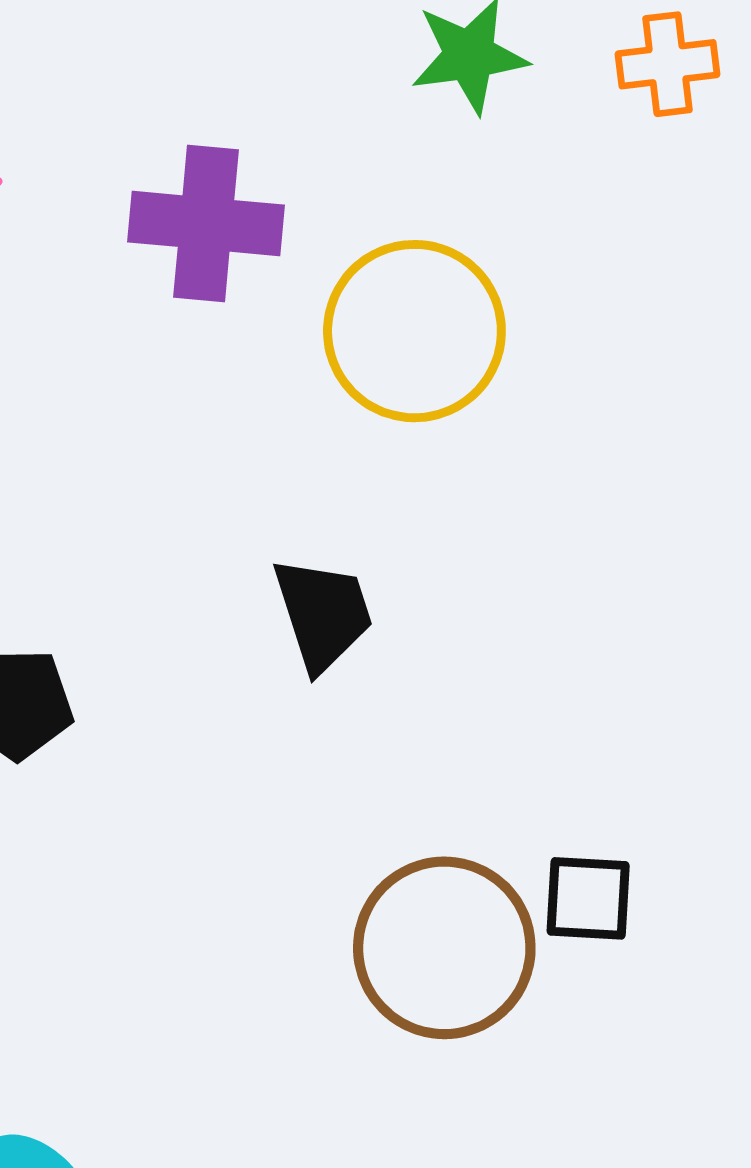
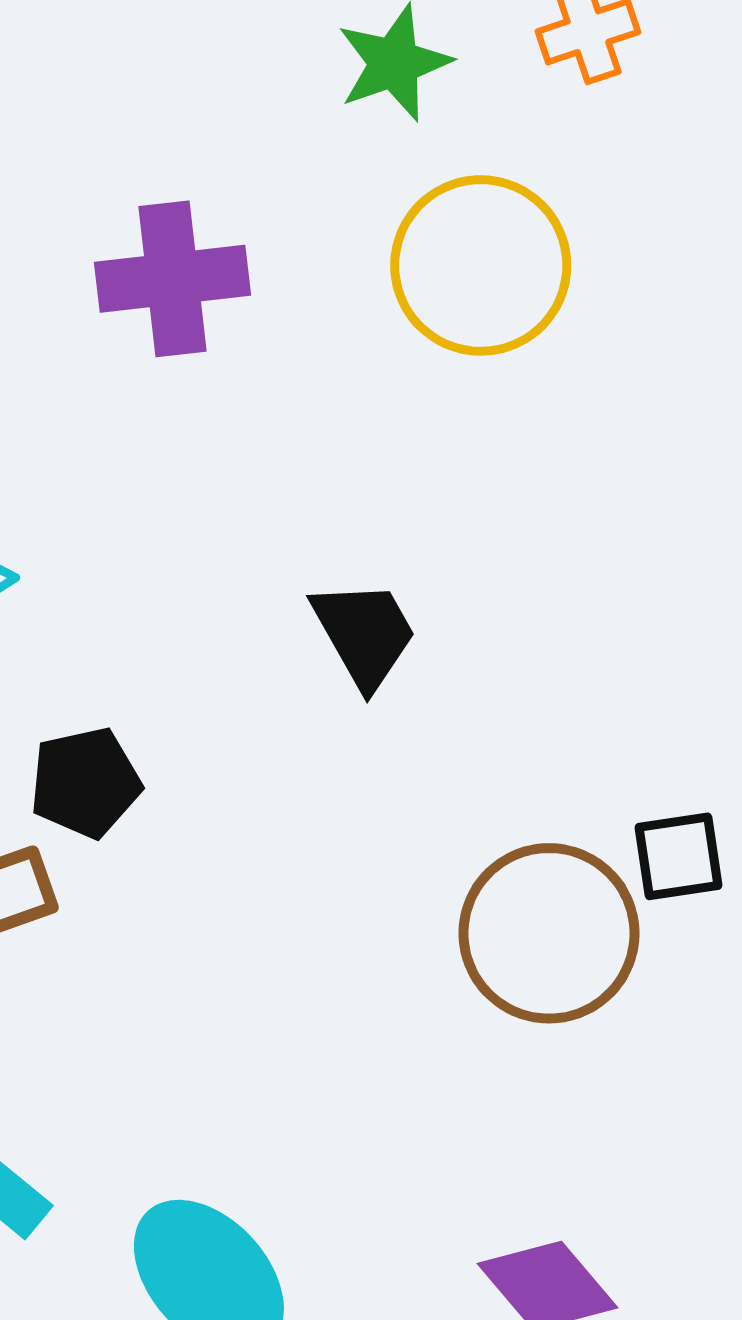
yellow circle: (414, 331) -> (481, 265), moved

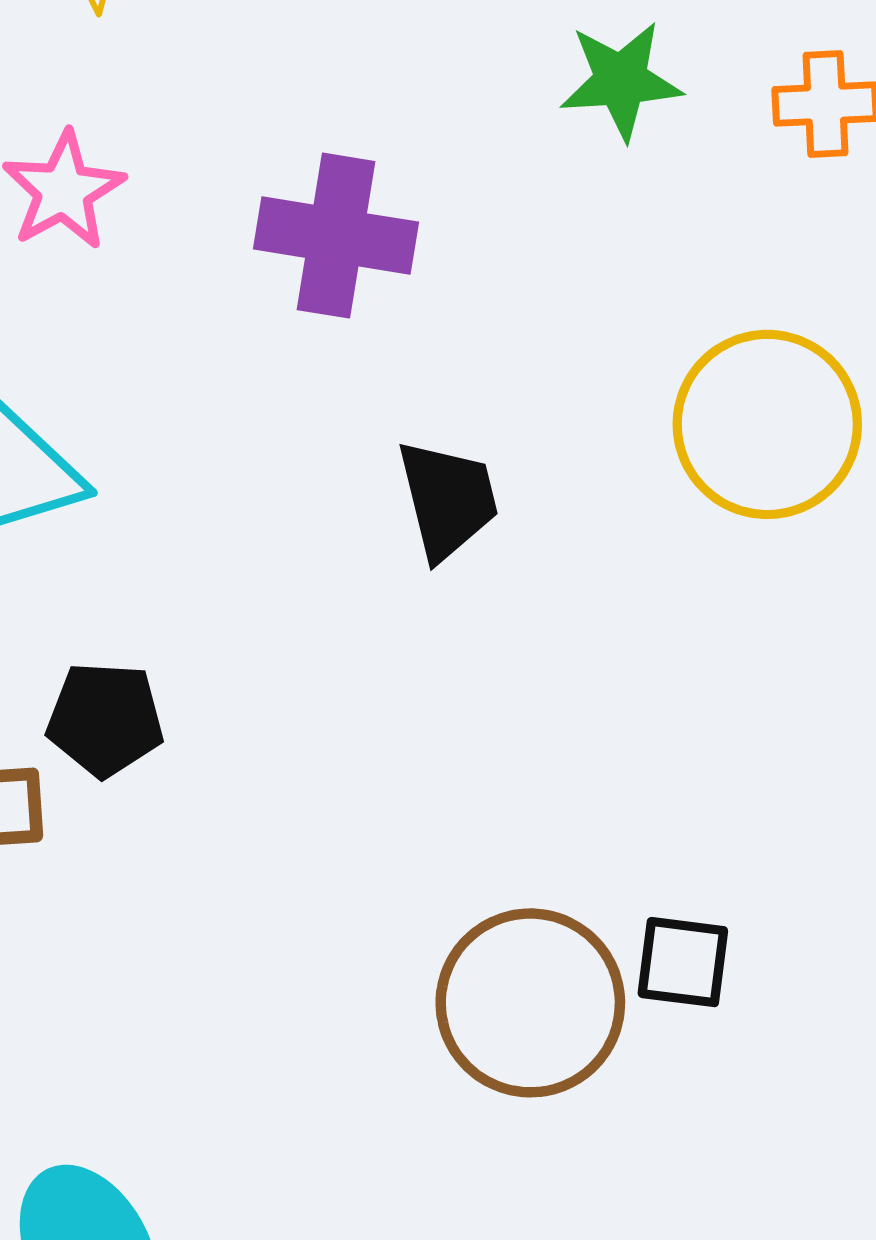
yellow circle: (481, 265) -> (767, 424), moved
black trapezoid: (364, 634) -> (448, 500), moved

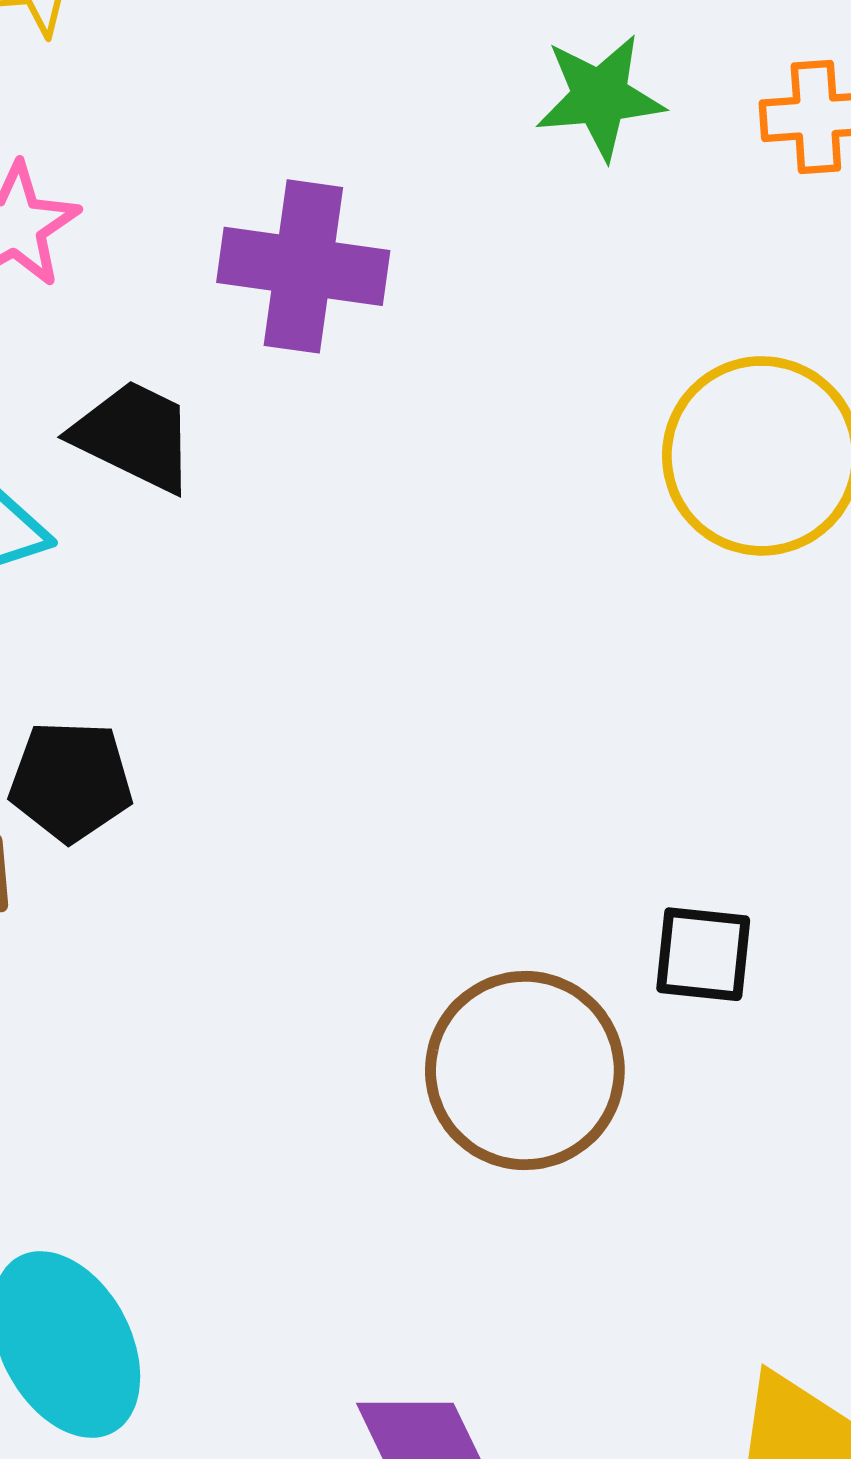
black trapezoid: (448, 500) -> (134, 436), moved, turned -49
black square: (683, 962) -> (703, 954), moved

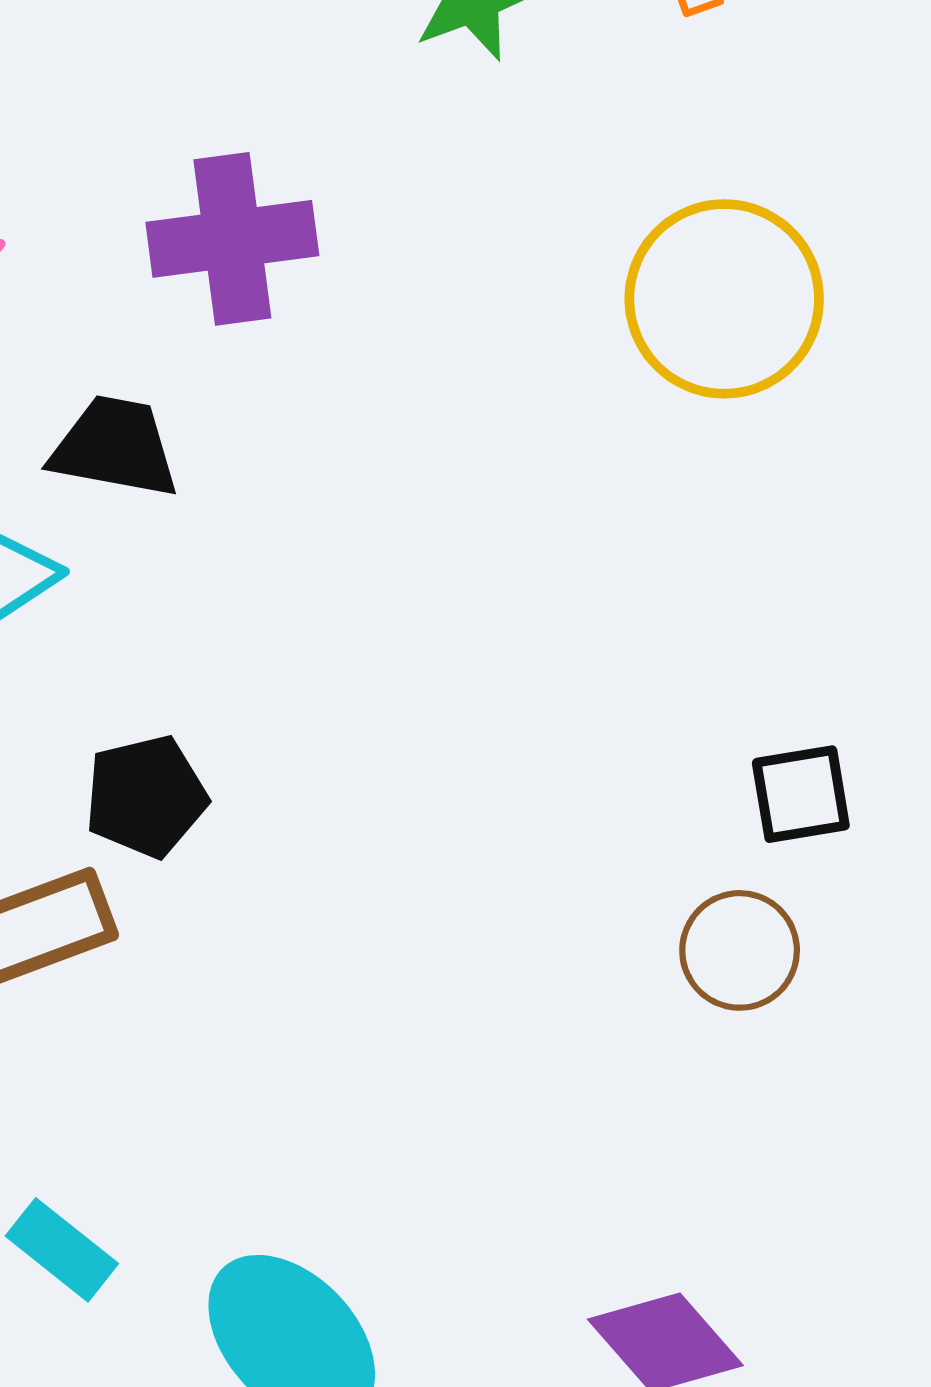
brown circle: (525, 1070) -> (740, 950), moved, size x0.6

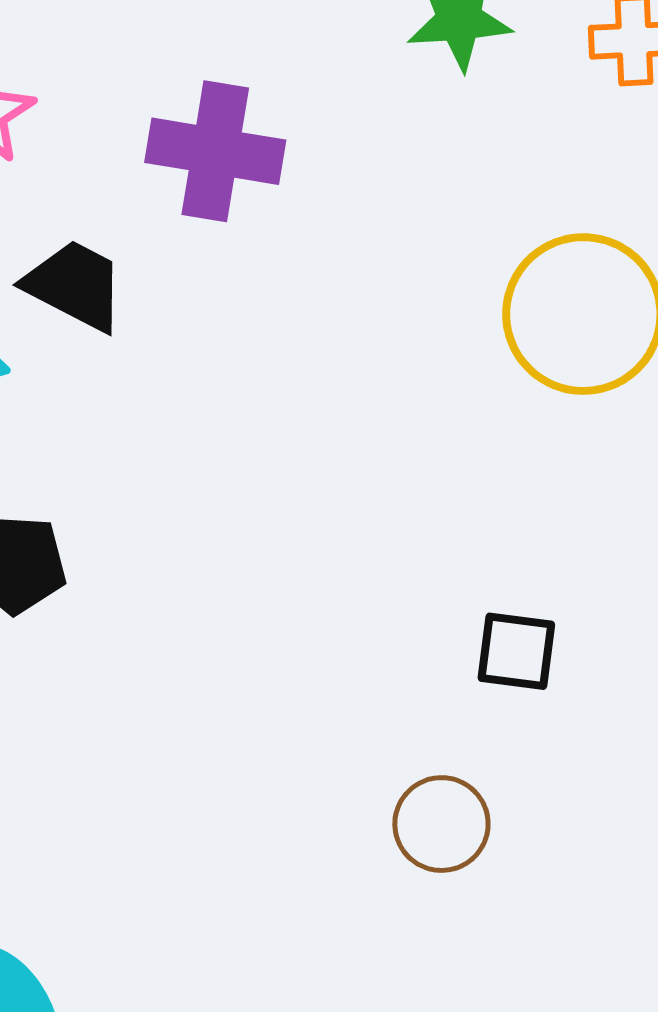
black square: (801, 794) -> (516, 651), moved

